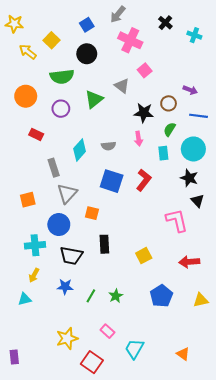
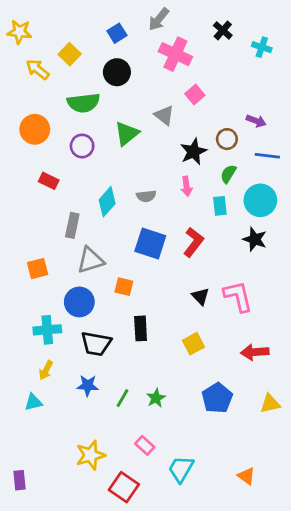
black star: (144, 113) -> (193, 152), turned -30
gray rectangle: (54, 168) -> (72, 225), turned 30
gray triangle: (67, 193) -> (90, 260), turned 30
black triangle: (197, 201) -> (200, 296), moved

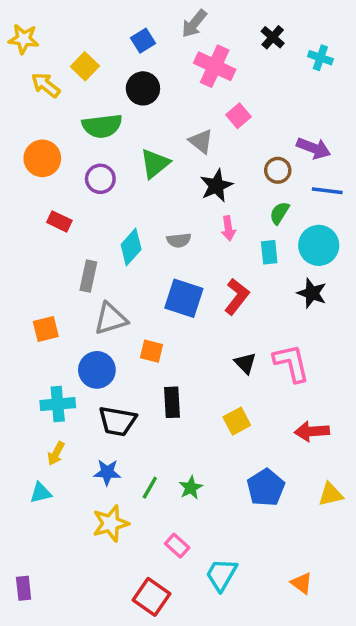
purple arrow: (256, 121) -> (314, 148), size x1.4
black star: (193, 152) -> (216, 186), moved
yellow star: (90, 455) -> (111, 523), moved

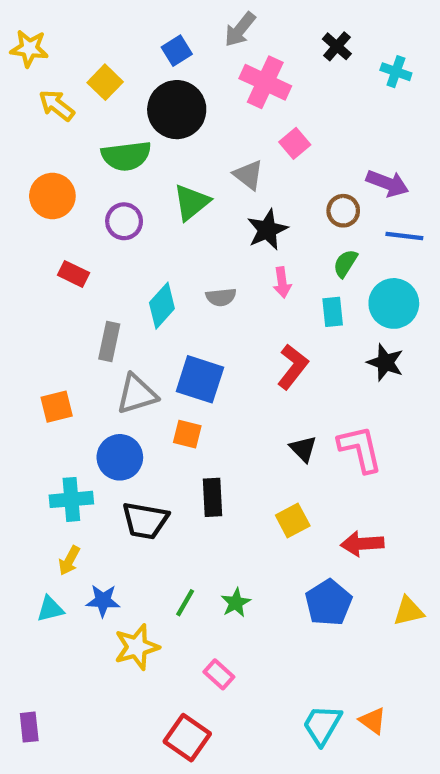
black circle: (143, 88) -> (177, 110), size x1.4
blue square: (184, 298) -> (200, 379), moved
red arrow: (312, 431) -> (362, 544), moved
blue star: (107, 472) -> (103, 601), moved
cyan trapezoid: (221, 575) -> (322, 725), moved

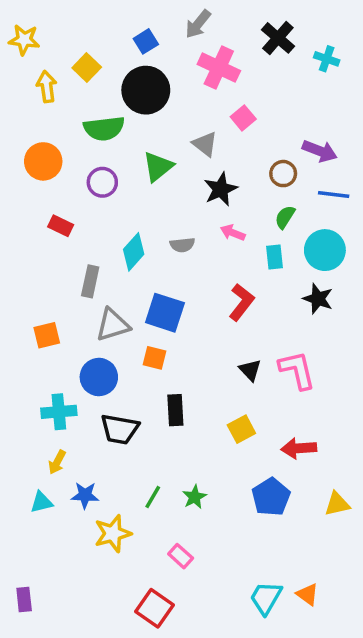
black cross: (337, 46) -> (278, 38), size x1.4
yellow arrow: (57, 105) -> (47, 87), turned 44
pink arrow: (282, 282) -> (233, 233), turned 120

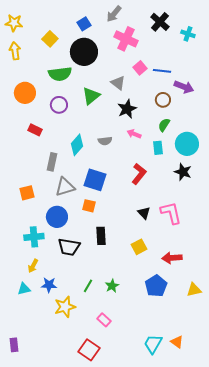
yellow arrow: (47, 87) -> (15, 51), moved
blue line: (334, 194) -> (162, 71), moved

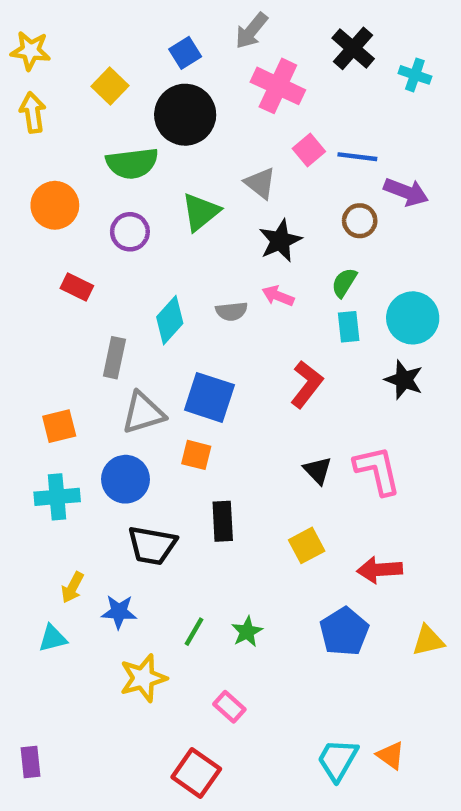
green semicircle: (164, 125) -> (344, 283), moved
pink arrow: (134, 134) -> (278, 296), moved
cyan cross: (34, 237) -> (57, 497), moved
blue star: (49, 285) -> (119, 612), moved

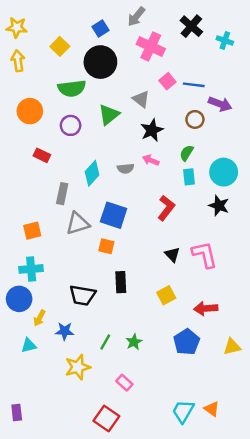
blue circle: (125, 479) -> (19, 299), moved

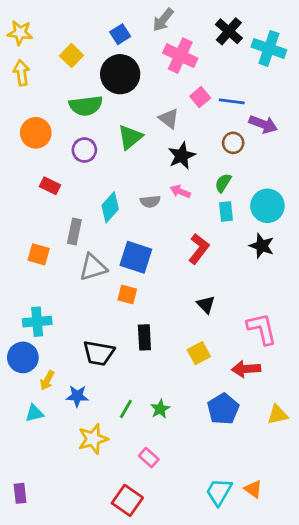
cyan cross: (225, 41) -> (269, 48), size x1.6
orange square: (32, 231) -> (39, 254), moved, turned 30
pink L-shape: (205, 255) -> (262, 329), moved

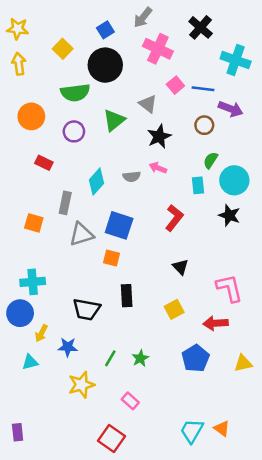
cyan cross: (269, 48) -> (236, 60), moved
green semicircle: (223, 183) -> (211, 160), moved

